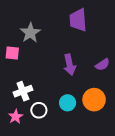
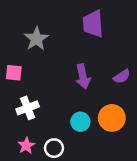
pink square: (12, 53) -> (14, 73), moved
white circle: (39, 110) -> (54, 148), moved
pink star: (16, 117) -> (26, 146), moved

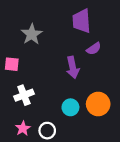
purple semicircle: (122, 76) -> (94, 49), moved

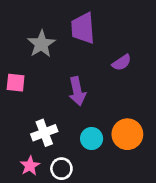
purple trapezoid: (82, 21) -> (83, 28), moved
purple arrow: (73, 67) -> (77, 91), moved
white cross: (24, 95) -> (44, 133), moved

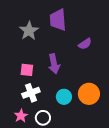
pink square: (16, 83) -> (27, 70), moved

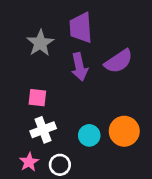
purple semicircle: (85, 44) -> (119, 61), size x1.5
purple arrow: (54, 64) -> (79, 67), moved

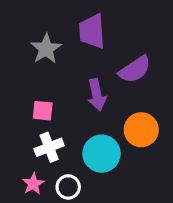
purple arrow: (79, 67) -> (97, 95), moved
orange circle: (124, 131) -> (141, 130), moved
cyan circle: (89, 135) -> (102, 154), size x1.5

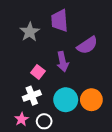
pink square: (43, 111) -> (38, 72), moved, turned 32
orange circle: (141, 130) -> (91, 100), moved

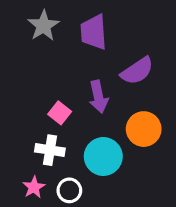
gray star: (30, 32) -> (43, 26), moved
white cross: (32, 96) -> (50, 150), turned 30
orange circle: (91, 100) -> (144, 129), moved

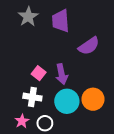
purple arrow: (98, 97) -> (62, 74), moved
orange circle: (144, 129) -> (93, 99), moved

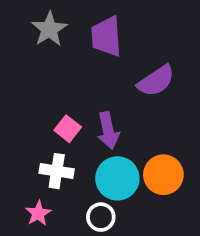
white circle: (45, 123) -> (101, 217), moved

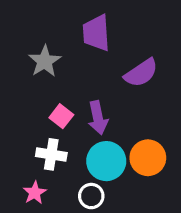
gray star: (49, 29) -> (45, 61), moved

